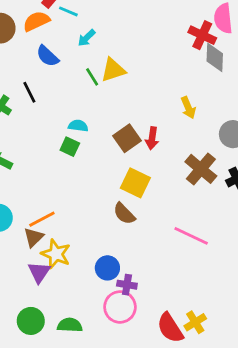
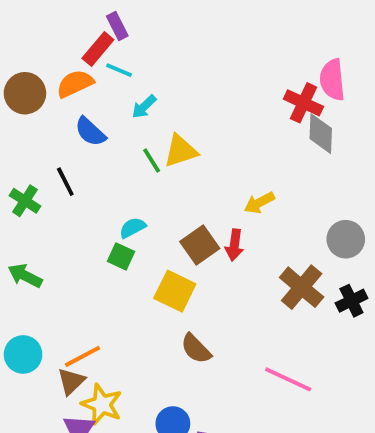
yellow arrow: (188, 108) -> (259, 203), moved, turned 85
cyan semicircle: (78, 126) -> (133, 228), turned -36
yellow square: (135, 183) -> (175, 291), moved

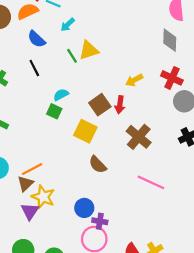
red cross: (303, 103) -> (172, 78), moved
black line: (65, 182) -> (34, 68), moved
brown cross: (302, 287) -> (139, 137), moved

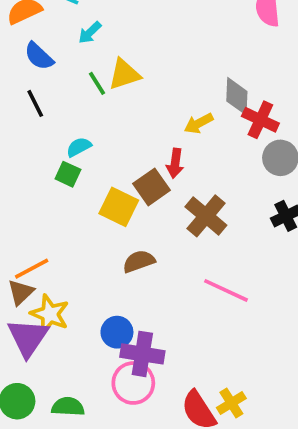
gray diamond: (170, 40) -> (237, 96), moved
brown square: (100, 105) -> (151, 187), moved
brown semicircle: (98, 165) -> (139, 261), turned 114
purple triangle: (30, 211) -> (28, 338), size x1.4
purple cross: (100, 221) -> (142, 354), size x1.6

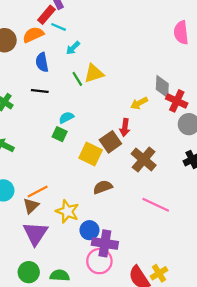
blue semicircle: (39, 56) -> (42, 62), turned 36
black line: (35, 103) -> (40, 91), turned -56
yellow star: (50, 314) -> (67, 211), moved

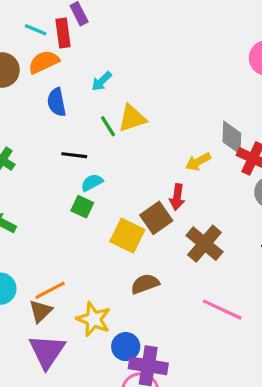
red rectangle: (46, 15) -> (63, 33), turned -48
cyan line: (59, 27) -> (36, 30), moved
black line: (40, 91) -> (74, 155), moved

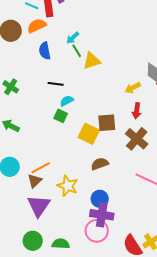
green line: (108, 126) -> (77, 51), moved
red arrow: (177, 197) -> (137, 111), moved
brown square: (156, 218) -> (107, 123), turned 30
blue circle: (126, 347) -> (100, 199), moved

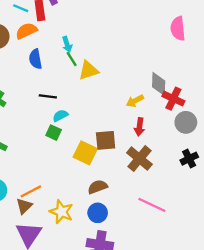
cyan arrow: (73, 38) -> (67, 44), turned -64
blue circle: (100, 199) -> (98, 213), moved

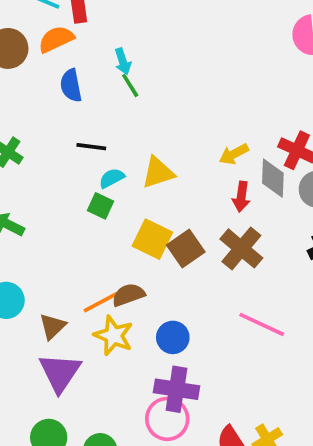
yellow triangle: (89, 70) -> (158, 173), moved
gray diamond: (159, 84) -> (273, 178), moved
brown square: (106, 140) -> (186, 248), moved, turned -30
brown semicircle: (98, 187) -> (128, 295), moved
orange line: (31, 191) -> (101, 302), moved

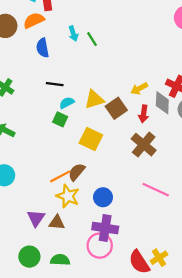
green line: (130, 85) -> (92, 39), moved
brown square: (186, 248) -> (116, 108), moved
brown semicircle: (128, 295) -> (77, 172), turned -30
brown triangle: (52, 326) -> (57, 223), moved, turned 49
purple triangle: (60, 373) -> (36, 218), size x0.7

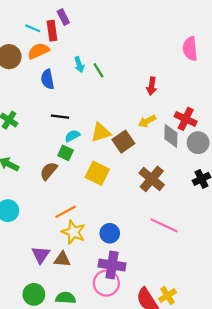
red arrow: (144, 114) -> (152, 86), moved
brown semicircle: (77, 172) -> (49, 171), moved

